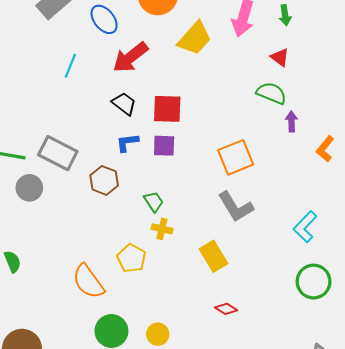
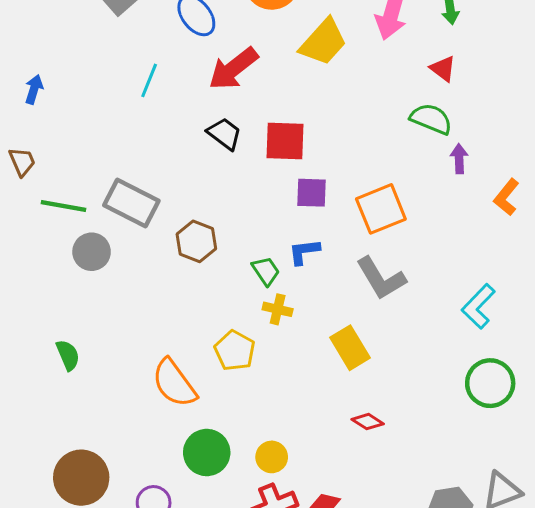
blue L-shape: (127, 143) -> (304, 252), moved
purple square: (164, 146) -> (312, 193), moved

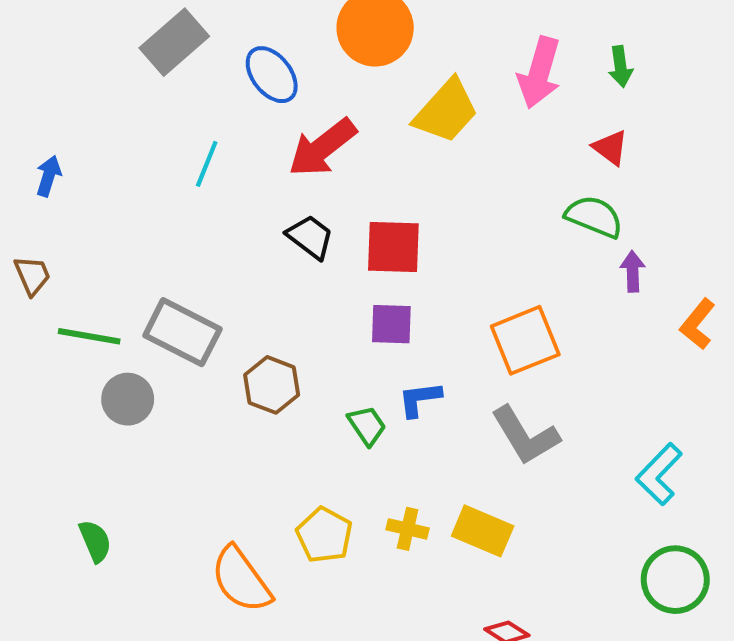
purple square: (312, 193) -> (391, 324), moved
yellow cross: (278, 309) -> (408, 529), moved
yellow rectangle: (350, 348) -> (483, 531), turned -36

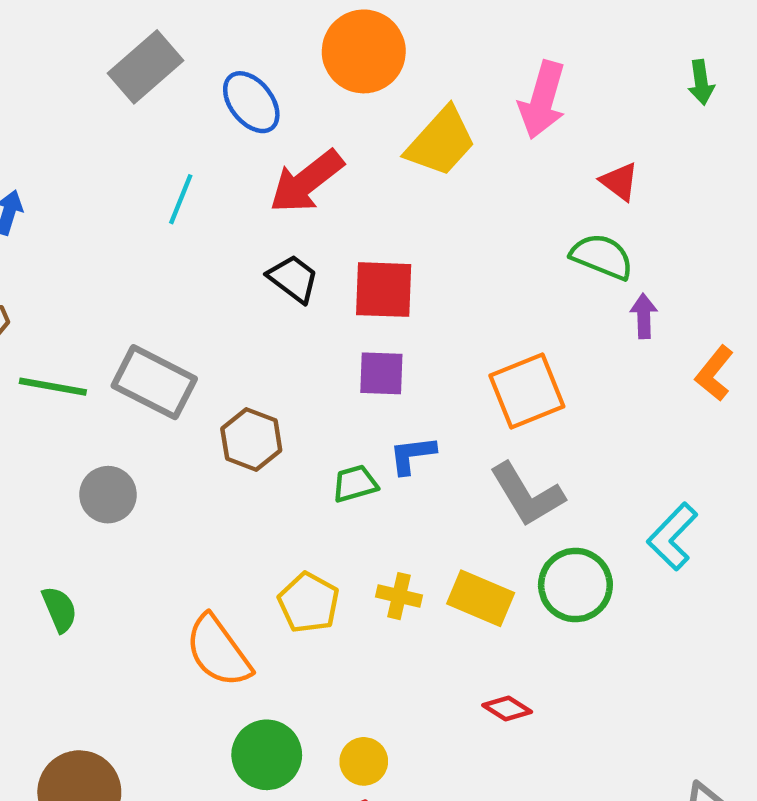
green arrow: (620, 67) -> (701, 82), moved
gray circle: (128, 399) -> (108, 495), moved
green trapezoid: (367, 425) -> (355, 484), turned -72
green circle: (675, 580) -> (575, 585), moved

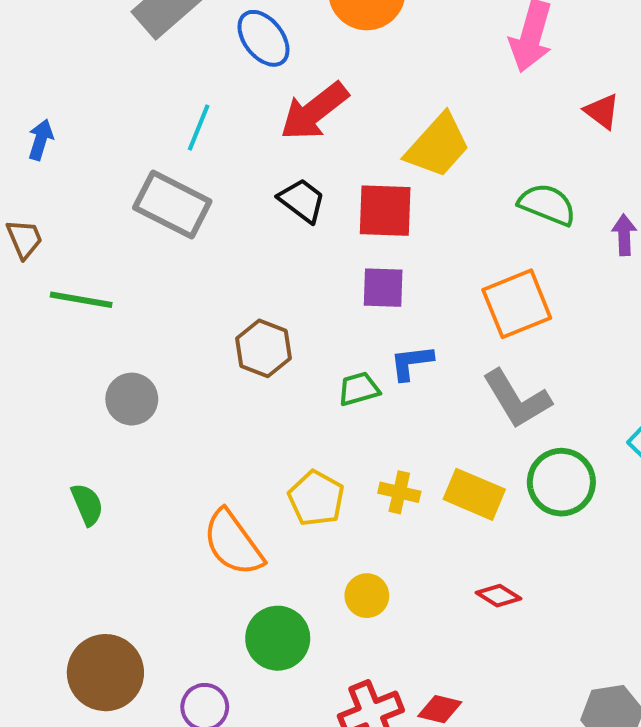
yellow trapezoid: (441, 142) -> (438, 146), moved
green semicircle: (602, 257) -> (547, 205), moved
gray rectangle: (154, 382) -> (172, 205), moved
yellow circle: (364, 761) -> (367, 596), moved

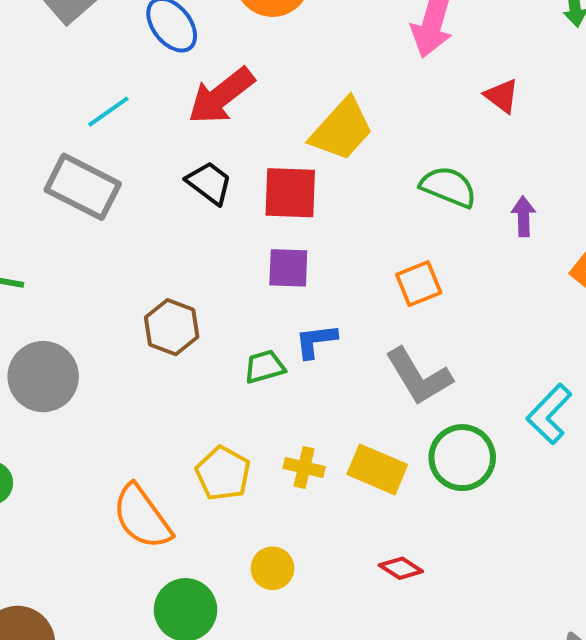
cyan line: (199, 128) -> (108, 112), turned 33
orange square: (517, 304) -> (419, 284), size x0.7
gray circle: (132, 399) -> (43, 377), size x1.4

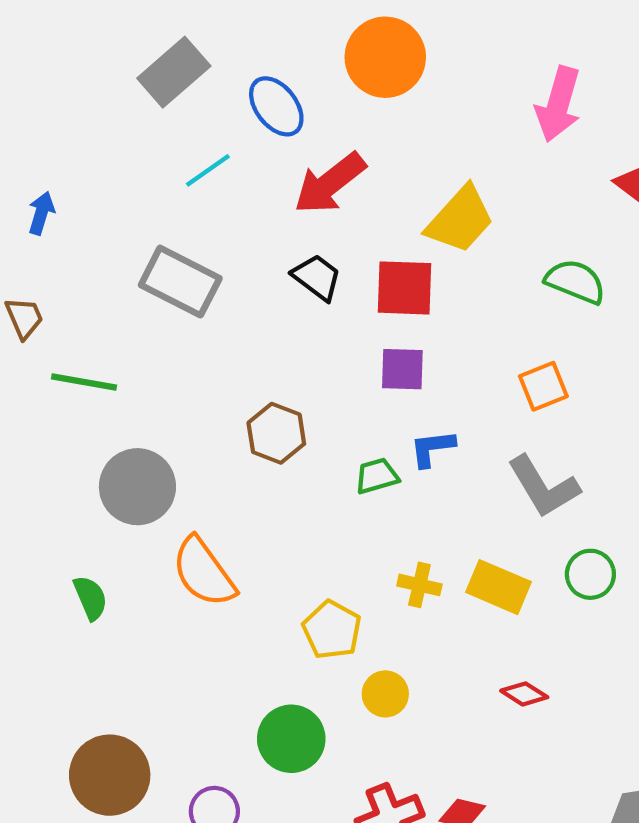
cyan line: (108, 112) -> (208, 170), moved
green circle: (462, 458) -> (590, 574), size x0.7
yellow pentagon: (223, 473) -> (332, 630), moved
orange semicircle: (142, 517) -> (204, 572), moved

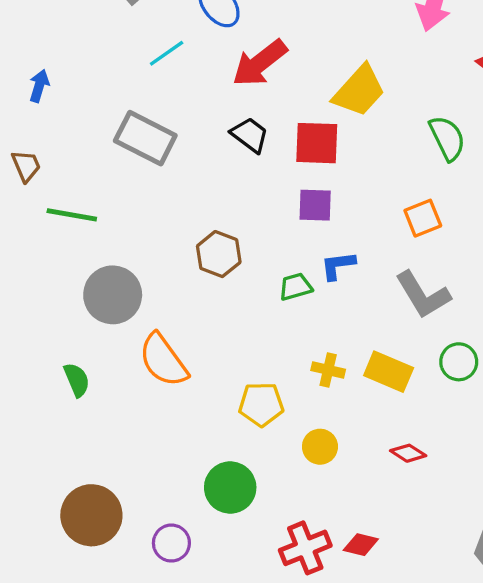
green semicircle: (575, 282) -> (447, 138), turned 42
yellow pentagon: (332, 630) -> (261, 404), turned -30
yellow circle: (385, 694) -> (320, 447), moved

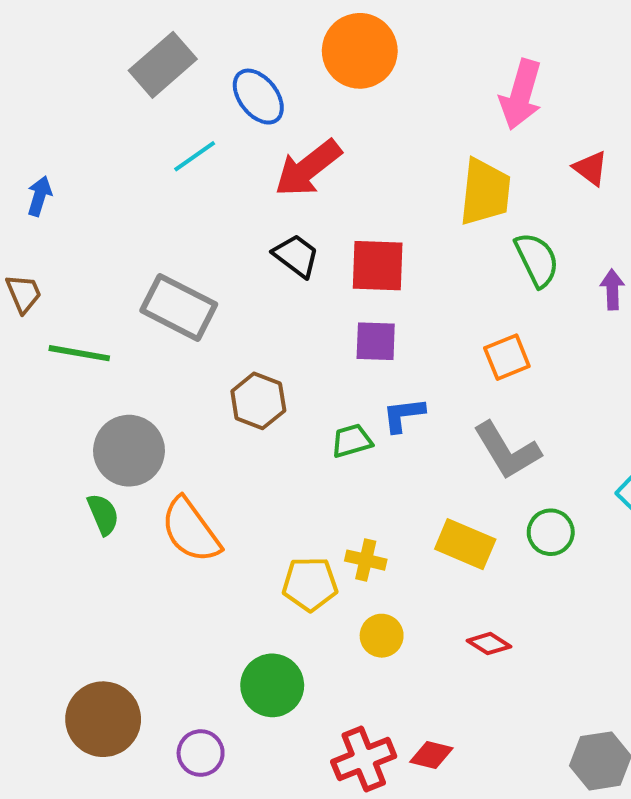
yellow trapezoid: (359, 91) -> (485, 192), moved, turned -36
gray rectangle: (145, 138) -> (179, 307), moved
yellow cross: (328, 370) -> (366, 560), moved
green semicircle: (77, 380) -> (103, 514), moved

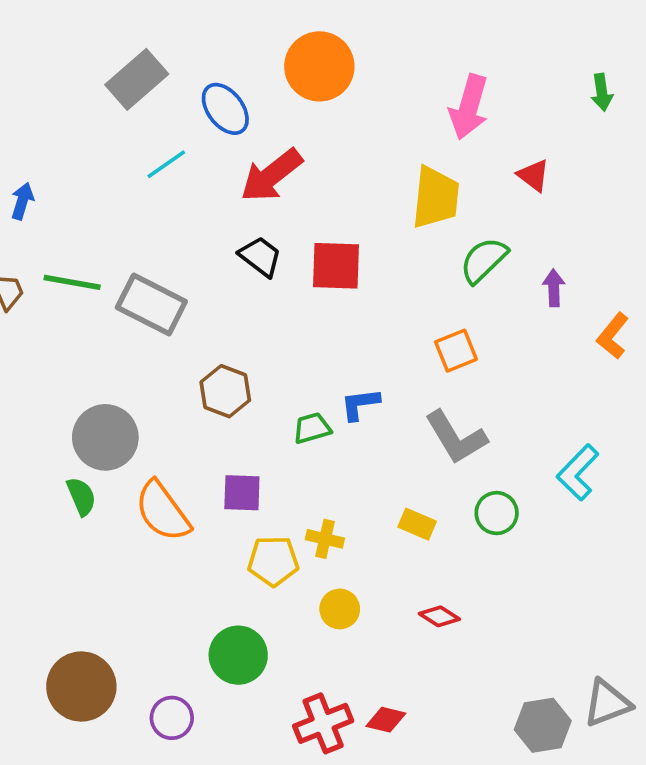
green semicircle: (537, 260) -> (484, 260), turned -108
purple square: (376, 341) -> (242, 493), moved
green line: (79, 353) -> (72, 282), moved
yellow rectangle: (465, 544) -> (417, 524), size x0.7

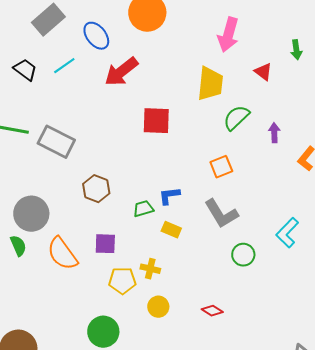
green arrow: (602, 92) -> (296, 50), moved
black trapezoid: (260, 257) -> (25, 70), moved
yellow rectangle: (417, 524) -> (171, 230), moved

